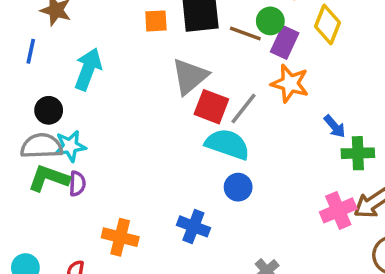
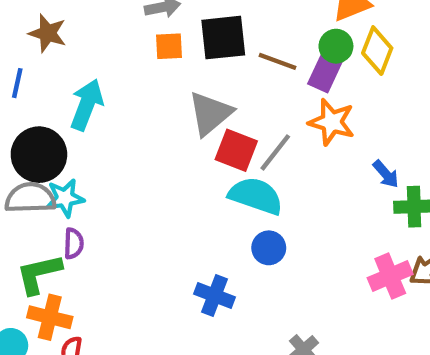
green circle: (270, 21) -> (336, 46), moved
black circle: (49, 110) -> (39, 155), size x1.6
green L-shape: (49, 178) -> (39, 274), moved, turned -33
orange cross: (120, 237) -> (50, 317), moved

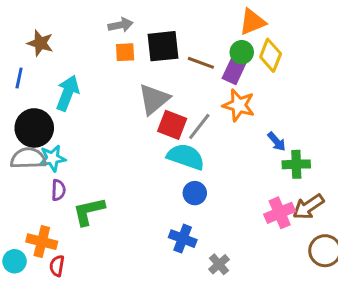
green L-shape: (39, 274) -> (89, 211), moved
blue cross: (215, 296) -> (183, 239), moved

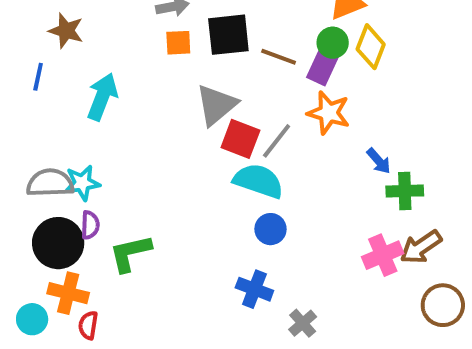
black circle: (34, 128) -> (58, 243), moved

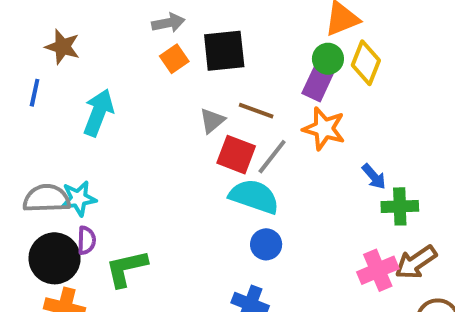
orange square: (178, 43) -> (174, 59), turned -32
brown line: (279, 57) -> (256, 111), moved
gray triangle: (216, 105) -> (212, 121), size x0.6

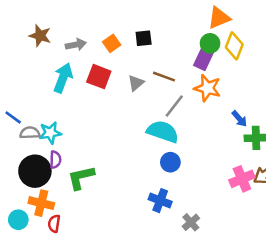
gray arrow: (168, 23) -> (76, 45), moved
black square: (224, 51) -> (144, 38), size x0.6
blue line: (35, 93) -> (13, 117), moved, turned -66
red square: (236, 155) -> (99, 77), moved
gray semicircle: (47, 198) -> (30, 133), size x0.7

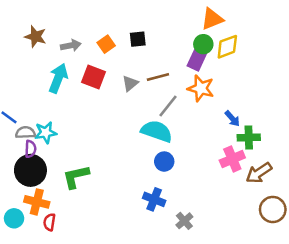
yellow diamond: (234, 46) -> (227, 47), turned 48
brown line: (164, 77) -> (158, 77), turned -35
purple semicircle: (55, 160) -> (30, 149), moved
pink cross: (242, 179) -> (232, 159), moved

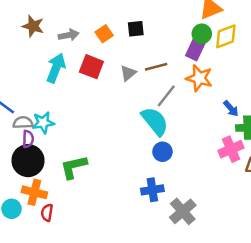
cyan semicircle: (157, 131) -> (155, 121), turned 32
blue cross: (154, 199) -> (152, 190), turned -30
gray cross: (184, 221) -> (183, 211), size x1.5

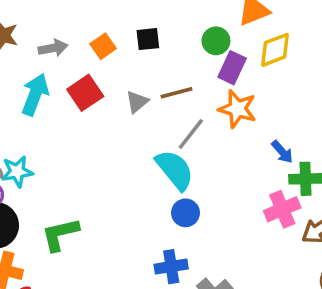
green circle: (202, 34) -> (216, 41), moved
red square: (91, 67) -> (85, 93), turned 35

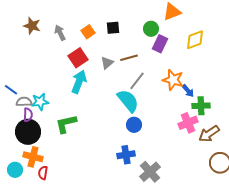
gray arrow: (53, 48) -> (60, 33), turned -105
yellow diamond: (275, 50) -> (195, 40), moved
cyan arrow: (35, 95) -> (79, 82), moved
orange star: (237, 109) -> (173, 80), moved
green L-shape: (60, 234) -> (66, 124), moved

